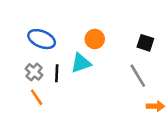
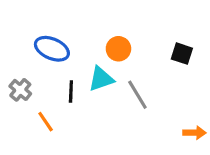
gray cross: (34, 72) -> (20, 90), moved
gray line: (138, 76) -> (137, 95), moved

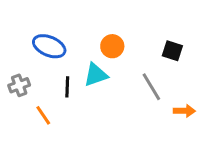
gray cross: (20, 90) -> (19, 85), turned 30
gray line: (137, 95) -> (151, 87), moved
orange arrow: (194, 133) -> (184, 111), moved

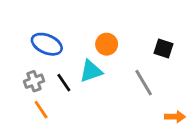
gray cross: (19, 85) -> (34, 81), moved
black line: (67, 87) -> (64, 83), turned -36
orange arrow: (184, 111) -> (175, 117), moved

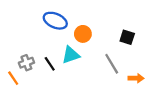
blue ellipse: (47, 44) -> (55, 21), moved
orange line: (41, 110) -> (13, 78), moved
orange arrow: (175, 117) -> (136, 78), moved

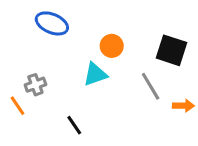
blue ellipse: (55, 21) -> (52, 23), moved
black square: (127, 37) -> (171, 50), size x1.5
black line: (50, 64) -> (74, 125), moved

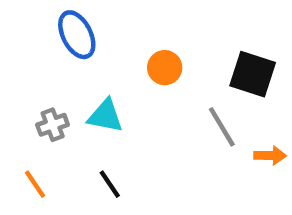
blue ellipse: (52, 23) -> (77, 35), turned 40
cyan triangle: (95, 74) -> (105, 116), moved, turned 30
orange line: (18, 106) -> (35, 184), moved

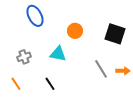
cyan triangle: (105, 116) -> (58, 54), moved
gray line: (222, 127) -> (101, 69), moved

